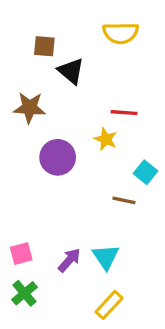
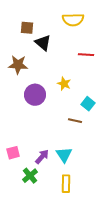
red line: (124, 113) -> (86, 55), moved
green cross: (24, 293) -> (30, 176), moved
yellow rectangle: (109, 305) -> (66, 184), turned -42

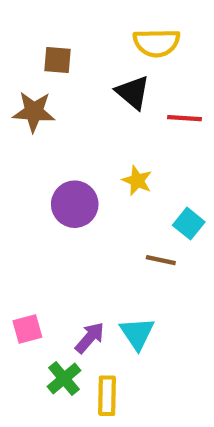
black triangle: (43, 43) -> (133, 92), moved
brown star: (18, 65) -> (34, 112), moved
yellow rectangle: (66, 184) -> (107, 396), moved

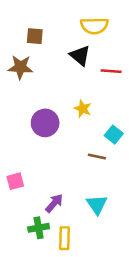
pink square: (27, 329) -> (15, 181), moved
cyan triangle: (137, 333) -> (97, 205), moved
green cross: (64, 379) -> (39, 228), turned 30

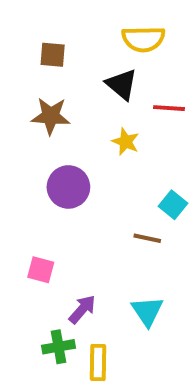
brown star: (20, 67) -> (51, 116), moved
yellow star: (83, 109) -> (126, 142), moved
pink square: (15, 181) -> (41, 270), moved, turned 30

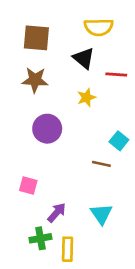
brown square: (53, 55) -> (36, 38), size x1.5
yellow star: (126, 142) -> (86, 98), turned 30

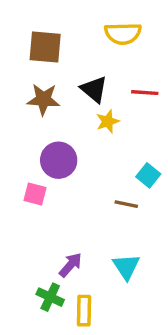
black triangle: (84, 58) -> (94, 89), moved
pink square: (28, 186) -> (35, 194), moved
green cross: (40, 238) -> (50, 297), turned 35

